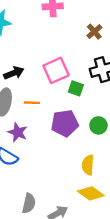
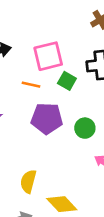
orange line: (32, 103) -> (31, 85), moved
yellow semicircle: (88, 165) -> (28, 181), moved

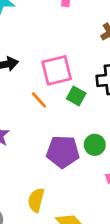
orange line: (31, 85) -> (39, 100), turned 36
purple pentagon: (47, 118) -> (63, 152), moved

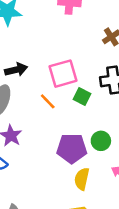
yellow semicircle: (36, 200) -> (82, 179), moved

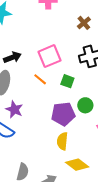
green square: (82, 96) -> (67, 81), moved
yellow semicircle: (82, 179) -> (62, 141), moved

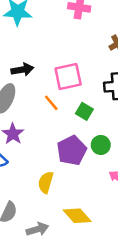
purple pentagon: (63, 114) -> (72, 150), turned -30
yellow semicircle: (62, 141) -> (46, 182), moved

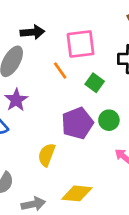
yellow diamond: (77, 216) -> (77, 193), turned -48

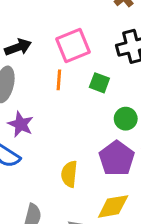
orange line: (60, 70) -> (59, 80), turned 54
purple pentagon: (77, 123) -> (117, 158), moved

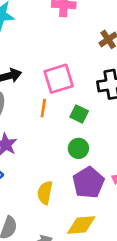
green circle: (126, 119) -> (78, 148), moved

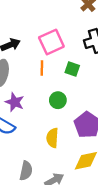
green circle: (78, 148) -> (58, 100), moved

